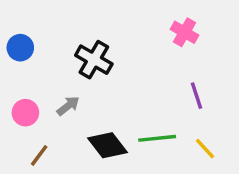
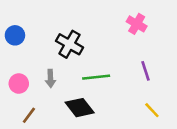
gray arrow: (68, 106) -> (50, 78), turned 126
green line: (157, 138) -> (96, 77), moved

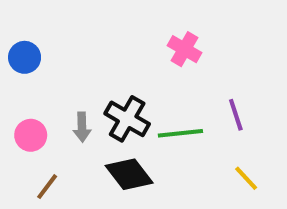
pink cross: (137, 24) -> (185, 49), moved
black cross: (69, 44) -> (127, 119), moved
green line: (96, 77) -> (180, 133), moved

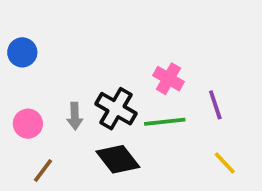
pink cross: (185, 49) -> (168, 79), moved

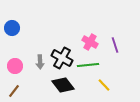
purple line: (215, 105) -> (115, 45), moved
yellow line: (225, 163) -> (104, 85), moved
brown line: (43, 170) -> (14, 91), moved

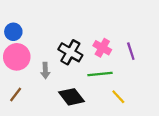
black cross: (62, 58) -> (70, 52), moved
pink circle: (15, 66) -> (17, 57), moved, size x1.5
brown line: (14, 91) -> (16, 95), moved

